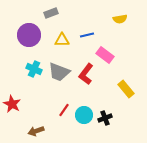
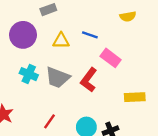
blue line: (87, 35) -> (90, 35), turned 32
yellow rectangle: (126, 89) -> (135, 97), turned -54
red line: (64, 110) -> (49, 121), moved

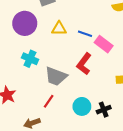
blue line: (90, 35) -> (85, 34), moved
gray trapezoid: (58, 78) -> (56, 76), moved

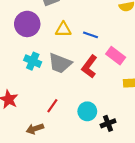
pink rectangle: (104, 44) -> (116, 56), moved
gray trapezoid: (56, 76) -> (60, 63), moved
black cross: (104, 110) -> (108, 123), moved

